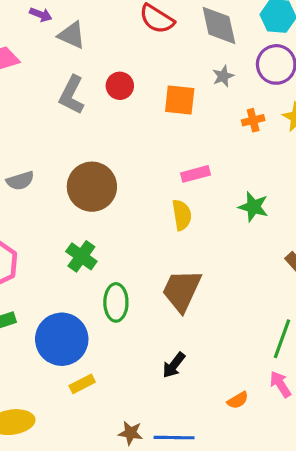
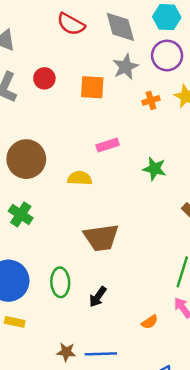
gray star: (223, 76) -> (126, 67), size x1.5
yellow semicircle: (182, 215) -> (80, 178), moved, turned -75
brown trapezoid: (182, 290) -> (101, 238), turned -120
green ellipse: (116, 302) -> (60, 282), moved
yellow rectangle: (82, 384) -> (15, 322), moved, turned 42

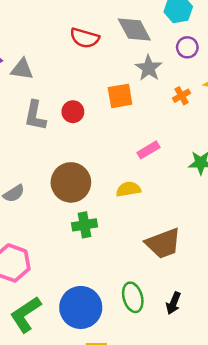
purple circle: (167, 55) -> (187, 47), size x0.7
red circle: (44, 78) -> (73, 112), moved
green cross: (21, 214) -> (85, 225), moved, turned -30

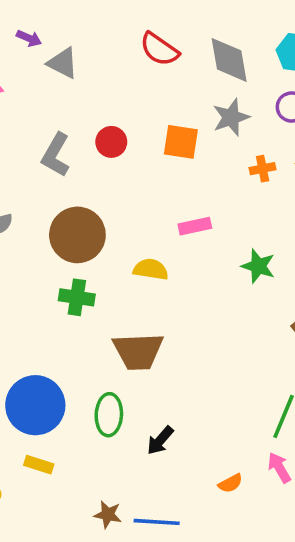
gray L-shape: (35, 116) -> (56, 155), moved
brown trapezoid: (163, 243) -> (138, 351), moved

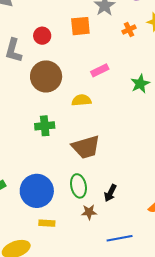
brown circle: (77, 235) -> (46, 76), moved
green star: (258, 266) -> (140, 84), turned -30
brown star: (108, 515) -> (89, 212), moved

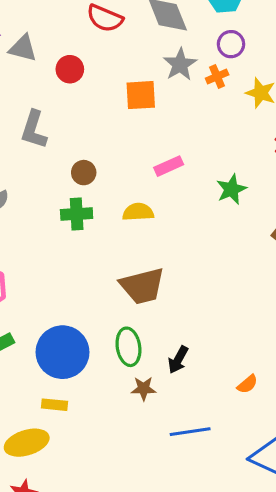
orange cross: (129, 29) -> (217, 76), moved
red circle: (42, 36) -> (70, 69), moved
brown circle: (46, 76) -> (84, 173), size x0.5
green cross: (45, 126) -> (77, 214), moved
yellow rectangle: (47, 223) -> (54, 405), moved

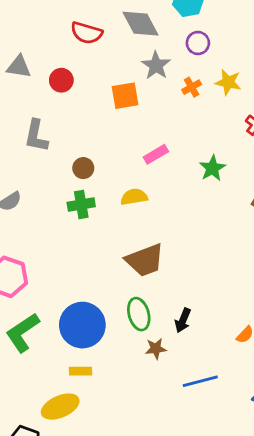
orange cross: (217, 76) -> (192, 87), moved

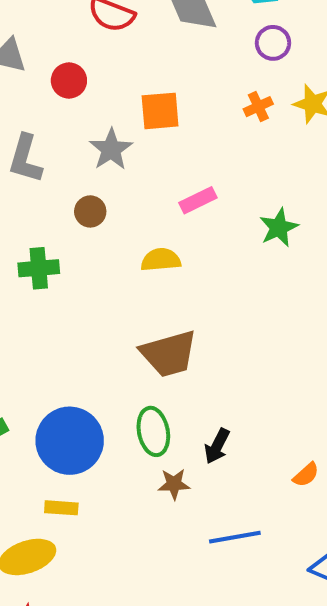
gray star: (156, 65) -> (111, 149), moved
green cross: (81, 205) -> (39, 268), moved

